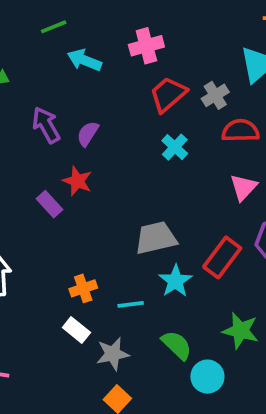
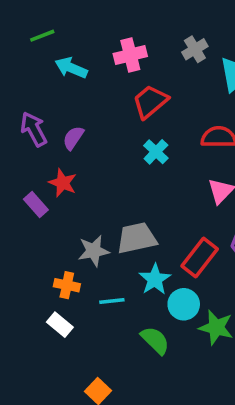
gray cross: (215, 95) -> (195, 49), moved
orange cross: (83, 288) -> (67, 285), turned 30
gray star: (113, 354) -> (94, 251), moved
cyan circle: (207, 377) -> (184, 304), moved

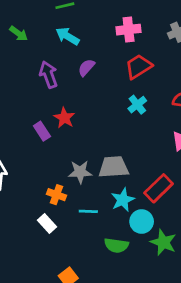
cyan arrow: (71, 68) -> (67, 36), moved
purple semicircle: (73, 138) -> (86, 68), moved
green semicircle: (155, 340) -> (116, 245), turned 135

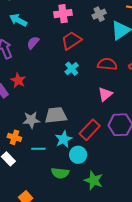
green star: (163, 242) -> (94, 180), moved

